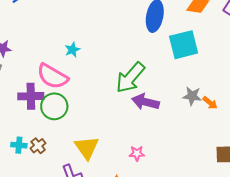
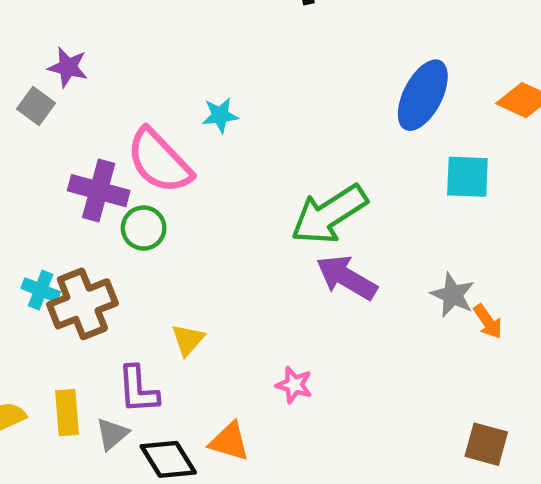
cyan square: (184, 45) -> (467, 177), size x0.7
green circle: (54, 106) -> (144, 228), size x0.7
brown cross: (38, 146) -> (82, 304), size x1.8
yellow triangle: (87, 148) -> (188, 340), size x0.6

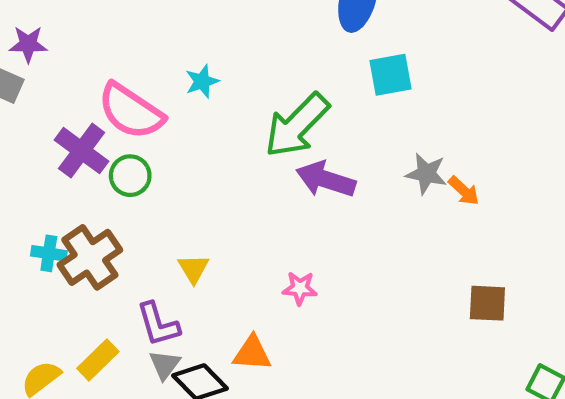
cyan star: (220, 115) -> (202, 81), moved
cyan square: (467, 177) -> (391, 75), moved
purple cross: (99, 191) -> (82, 151), turned 34
yellow rectangle: (67, 413) -> (98, 360), turned 63
gray triangle: (112, 434) -> (165, 365), moved

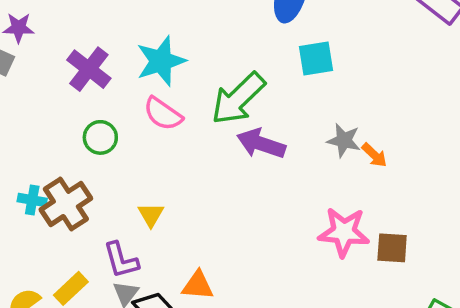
cyan star: (202, 81) -> (161, 61), size x1.8
pink semicircle: (131, 111) -> (163, 114), moved, size x0.7
purple cross: (82, 151) -> (89, 69), moved
pink star: (300, 288) -> (344, 232), moved, size x1.8

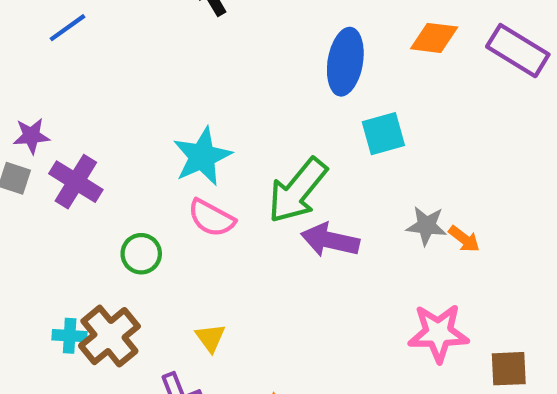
purple cross: (89, 69) -> (76, 182), moved
brown square: (392, 248) -> (509, 369), moved

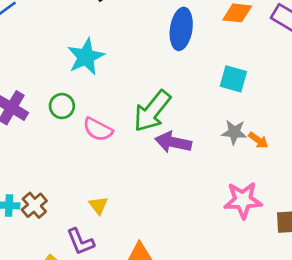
cyan square: (383, 134) -> (233, 79), moved, turned 32
cyan star: (202, 156) -> (86, 57), moved
green circle: (141, 254) -> (62, 106), moved
brown cross: (109, 336) -> (34, 205), size x0.7

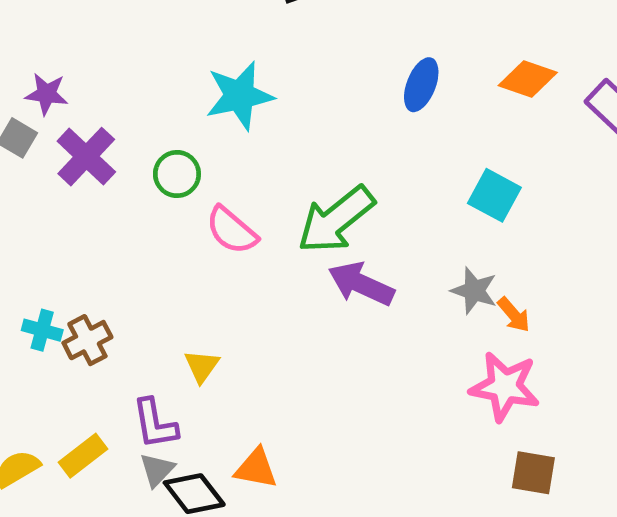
blue ellipse: (181, 29) -> (421, 85), size x0.7
pink star: (243, 200) -> (505, 387), moved

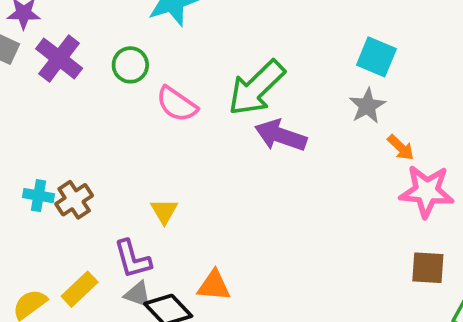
gray star: (474, 291) -> (367, 106), moved, turned 30
pink star: (505, 387) -> (427, 191), moved
gray triangle: (157, 470) -> (138, 294), turned -48

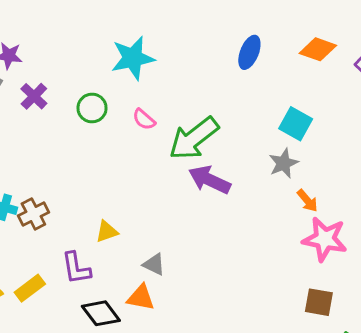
purple cross: (59, 58) -> (34, 96), size x0.7
pink semicircle: (177, 104) -> (144, 119), moved, size x0.7
yellow triangle: (164, 211) -> (107, 232), turned 35
gray triangle: (138, 294) -> (154, 264), moved

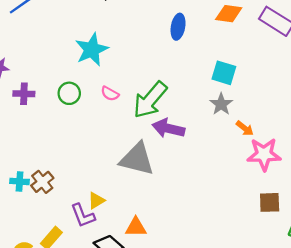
purple cross: (34, 96) -> (24, 94), turned -30
yellow triangle: (107, 232) -> (96, 201), moved
gray triangle: (154, 264) -> (137, 159), moved, size x2.0

